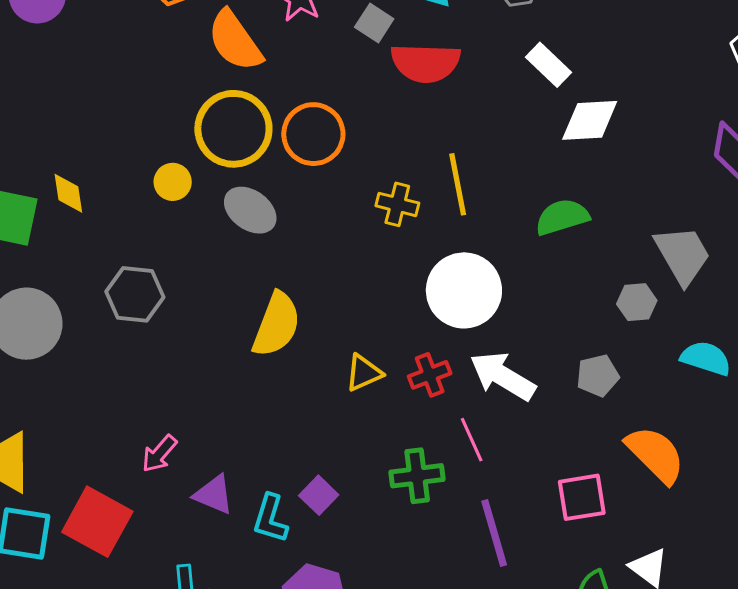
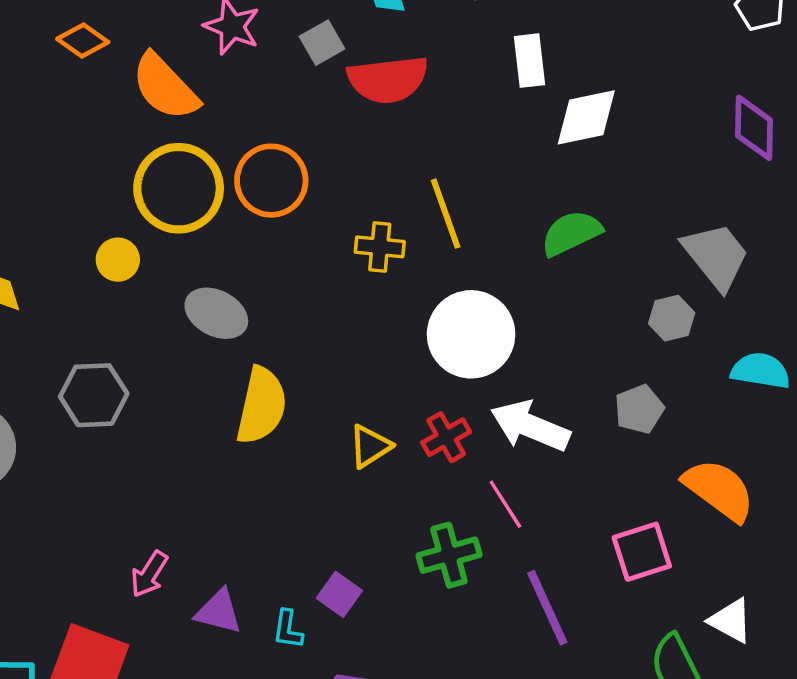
gray square: (374, 23) -> (322, 43), turned 36
white rectangle: (549, 65) -> (529, 61), turned 48
gray ellipse: (250, 210) -> (216, 313), moved
cyan L-shape: (270, 518) -> (288, 629), size x0.7

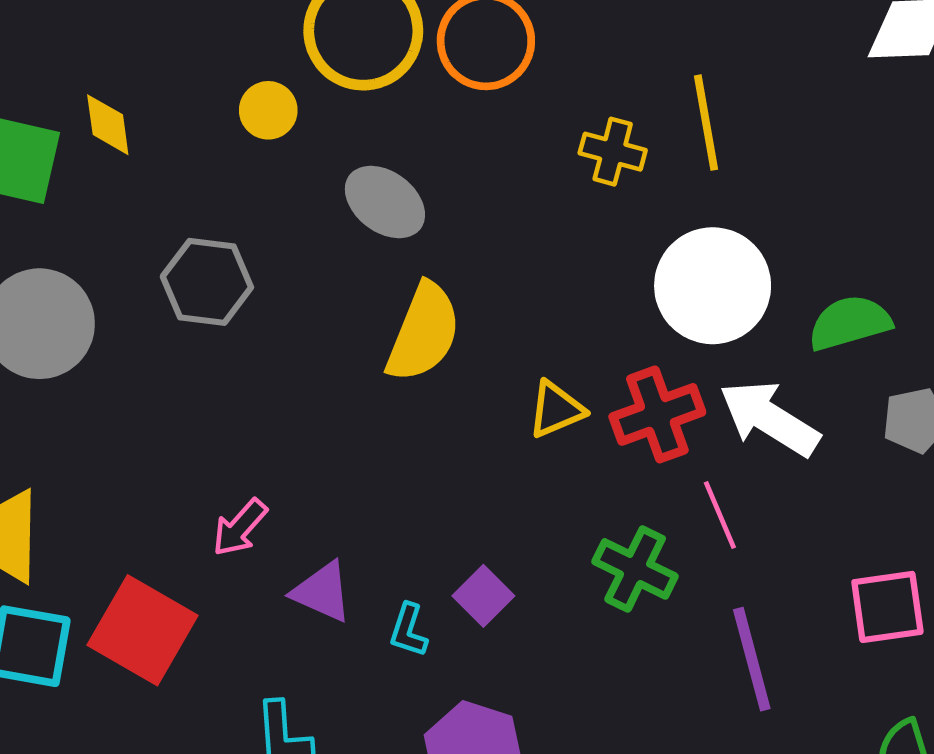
green semicircle: (571, 233) -> (850, 323), moved
red cross: (446, 437) -> (657, 414), size x1.4
green cross: (449, 555) -> (635, 569), turned 32

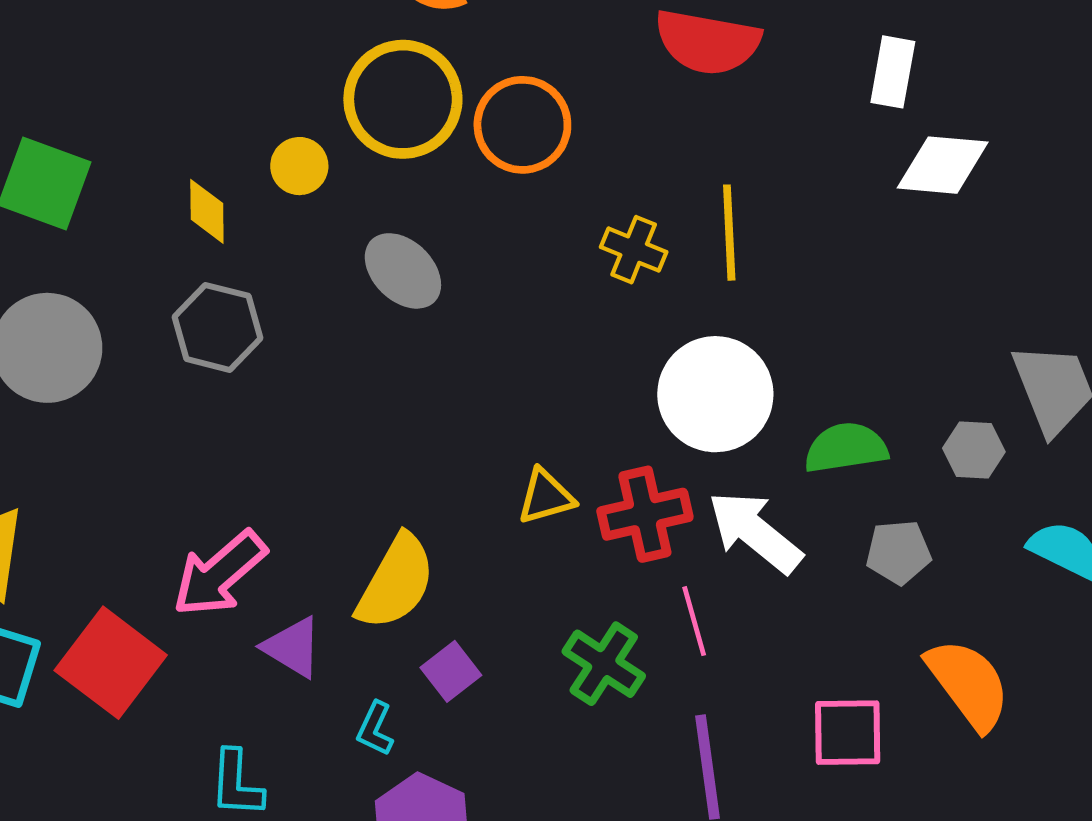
yellow diamond: (108, 125) -> (207, 211), moved
yellow semicircle: (423, 332) -> (396, 582), moved
pink arrow: (240, 527) -> (219, 574), size x1.6
cyan L-shape: (408, 630) -> (375, 729), moved

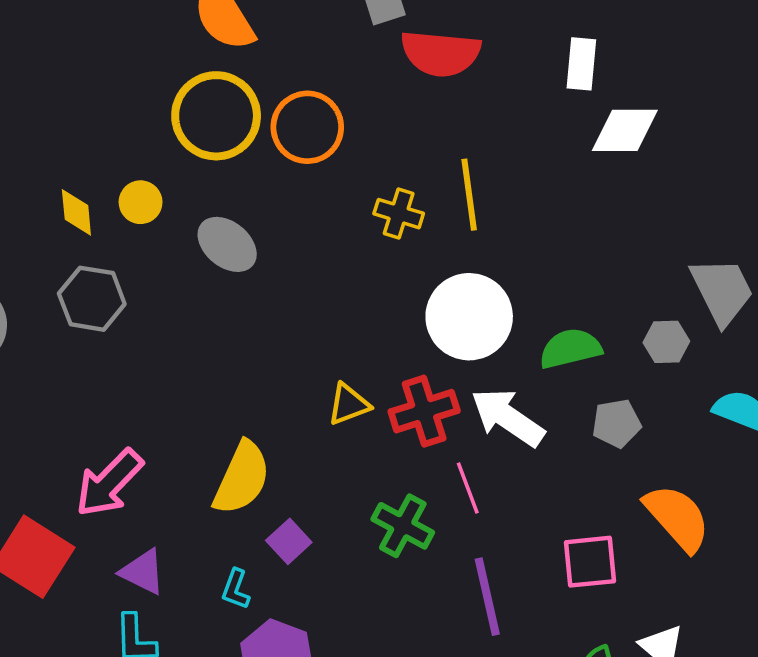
yellow circle: (299, 166) -> (141, 202), moved
purple triangle: (293, 647) -> (143, 572), moved

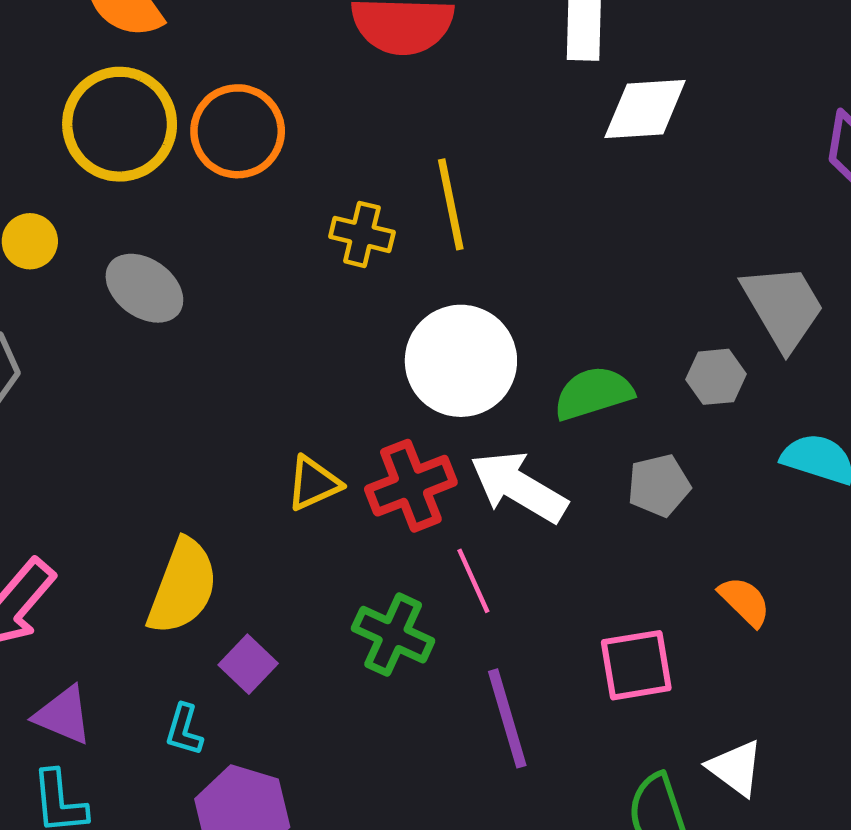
orange semicircle: (677, 518) -> (745, 601), size x0.6

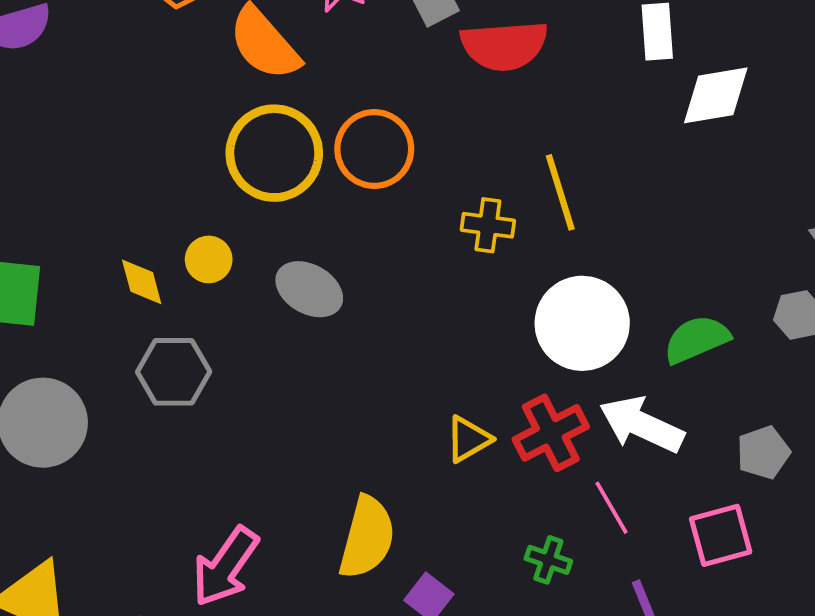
gray pentagon: (659, 485) -> (763, 452), moved
green cross: (393, 635) -> (548, 560), size x0.7
pink square: (636, 665) -> (721, 535), moved

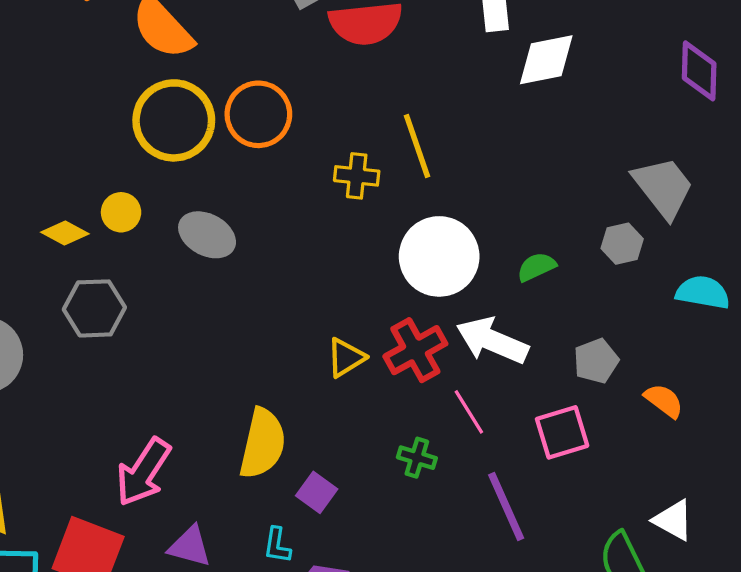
yellow diamond: (142, 282) -> (65, 233), turned -45
green semicircle: (697, 339) -> (536, 267), size x0.7

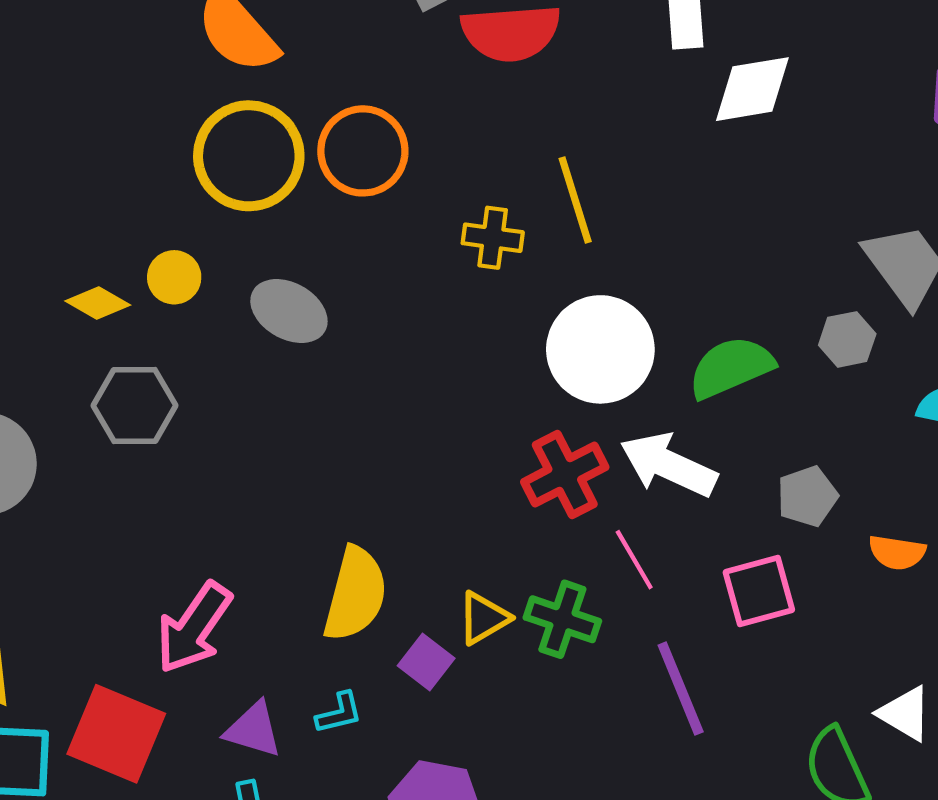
green semicircle: (536, 267) -> (731, 367), size x1.6
yellow triangle: (346, 358) -> (484, 618), moved
orange semicircle: (664, 401) -> (897, 552), turned 150
green cross: (417, 458) -> (562, 619), size x1.4
cyan L-shape: (277, 545) -> (339, 713), moved, turned -114

